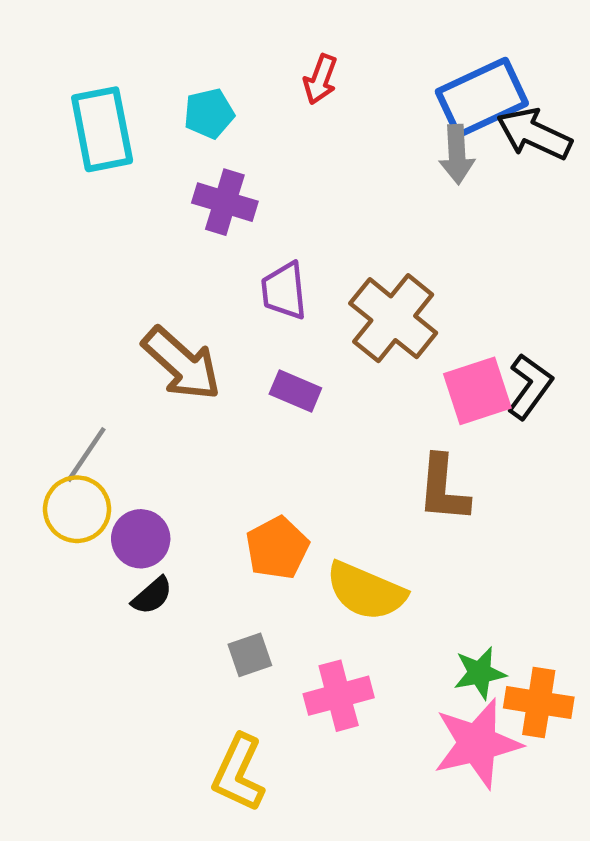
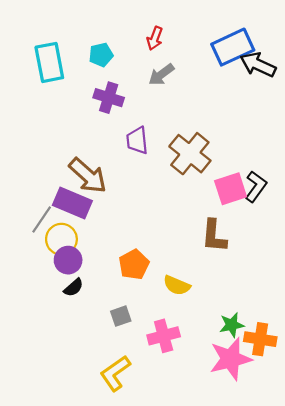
gray arrow: (457, 154) -> (161, 75), moved, turned 56
purple rectangle: (295, 391) -> (72, 203), moved, size x1.6
yellow circle: (77, 509) -> (61, 239), moved
yellow semicircle: (366, 591) -> (177, 285), size x0.7
yellow L-shape: (239, 773) -> (115, 373), turned 30

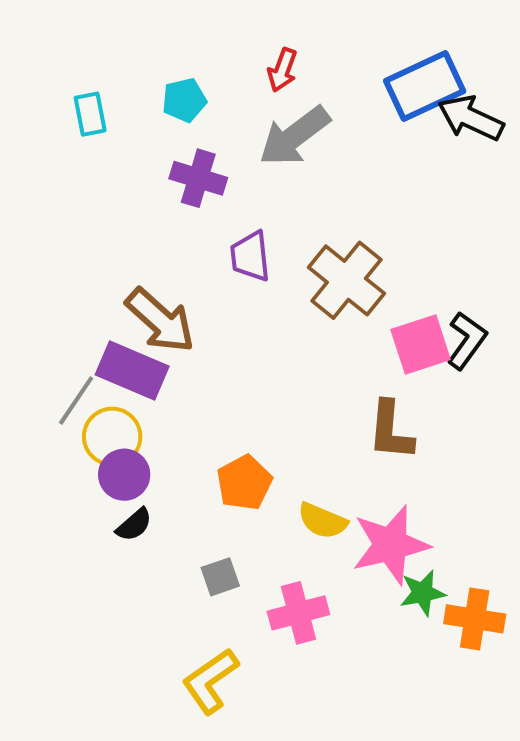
cyan rectangle: (49, 62) -> (90, 114), size x0.6
gray arrow: (161, 75) -> (294, 136), size x1.5
pink star: (231, 359) -> (391, 545), moved

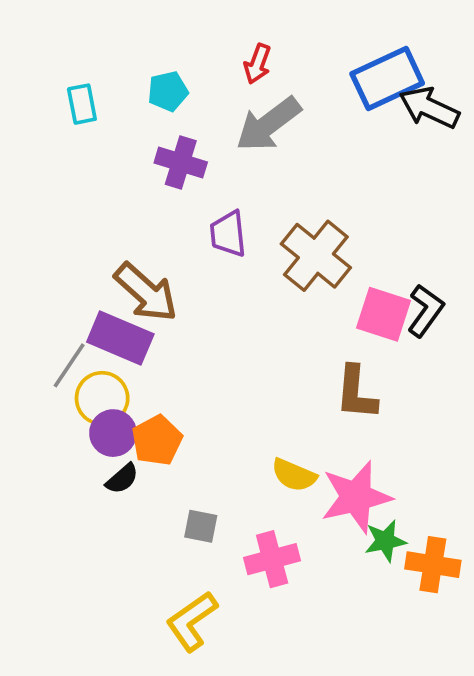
pink square: (421, 344) -> (384, 314), turned 36
orange pentagon: (244, 483) -> (157, 440), moved
gray square: (220, 577) -> (201, 526), turned 30

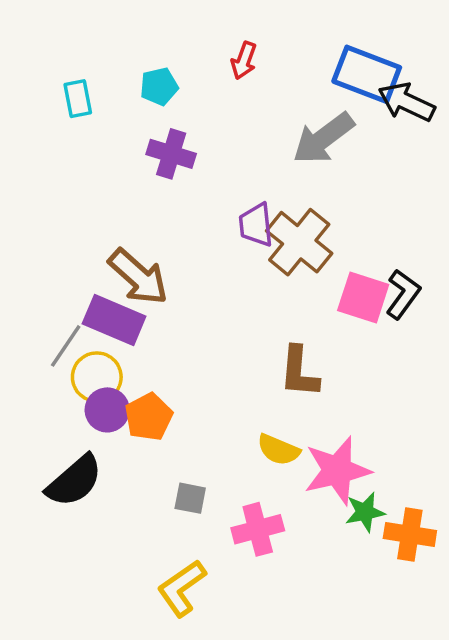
blue rectangle: (387, 78) -> (367, 74), turned 46
gray arrow: (268, 124) -> (323, 138), moved
purple trapezoid: (228, 234) -> (256, 225), moved
brown L-shape: (356, 393) -> (299, 372), moved
black semicircle: (122, 479) -> (74, 481), moved, size x1.8

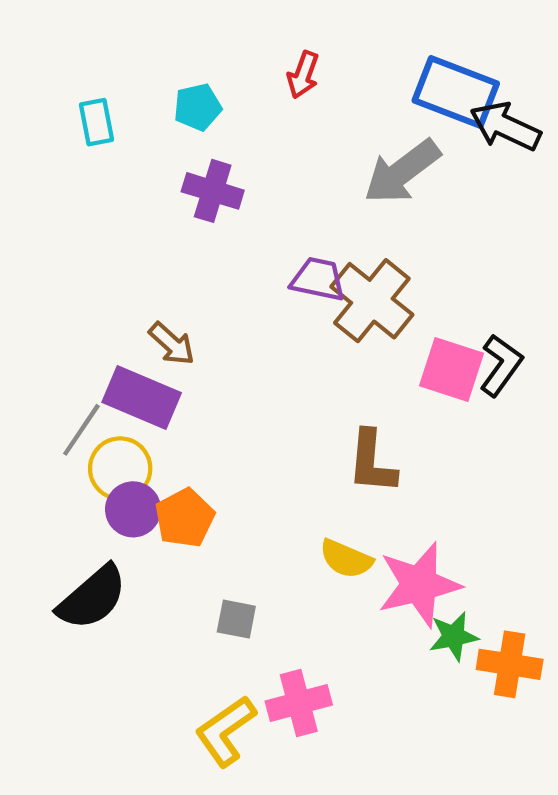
purple trapezoid: (256, 225) -> (318, 279), turned 108
brown arrow: (138, 277) -> (172, 344), size x0.6
pink cross: (258, 529) -> (299, 703), moved

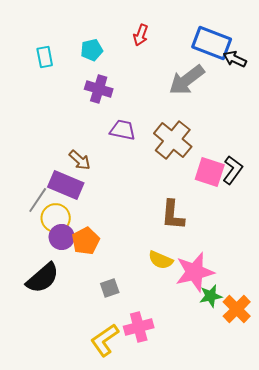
black arrow: (505, 126) -> (235, 59), size x0.7
purple trapezoid: (318, 279) -> (123, 130), moved
gray square: (236, 619) -> (110, 288), turned -30
orange cross: (510, 664) -> (237, 309), turned 36

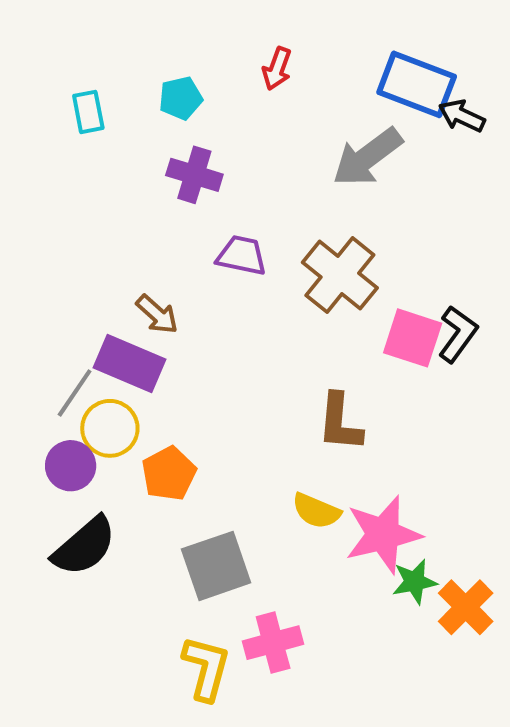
purple circle: (62, 237) -> (71, 466), moved
gray square: (110, 288) -> (216, 566), size x1.8
yellow L-shape: (105, 340) -> (206, 668), turned 140

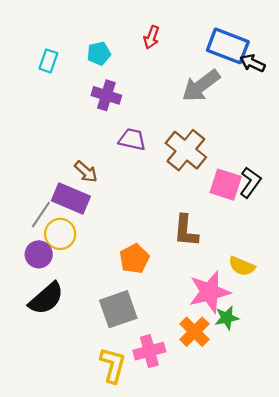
cyan rectangle: (88, 112) -> (48, 61), turned 30
orange pentagon: (169, 474) -> (134, 259), moved
yellow semicircle: (316, 511) -> (242, 266), moved
orange cross: (466, 607) -> (194, 332), moved

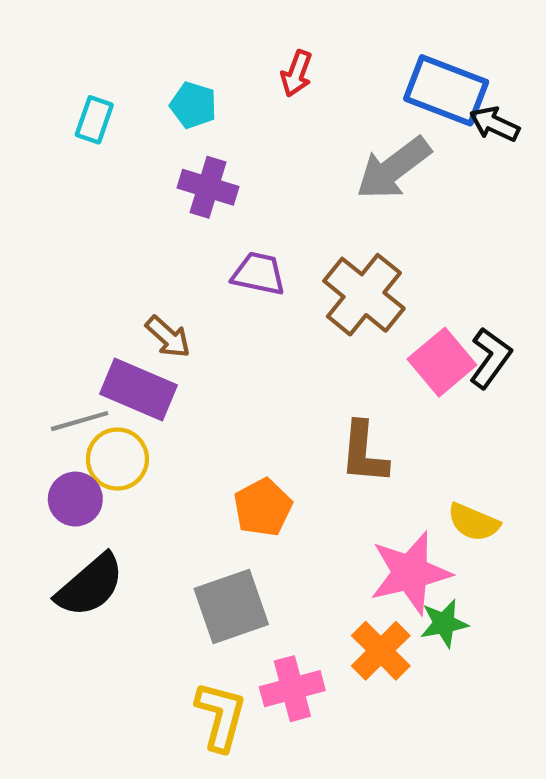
cyan pentagon: (99, 53) -> (193, 105), turned 30
pink square: (226, 185) -> (442, 362), turned 32
gray line: (41, 215) -> (80, 421), turned 40

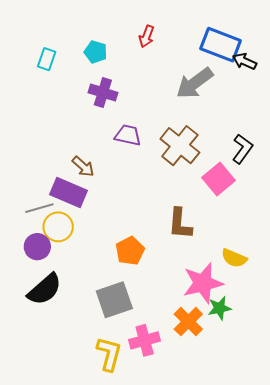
black L-shape: (490, 358) -> (242, 149), moved

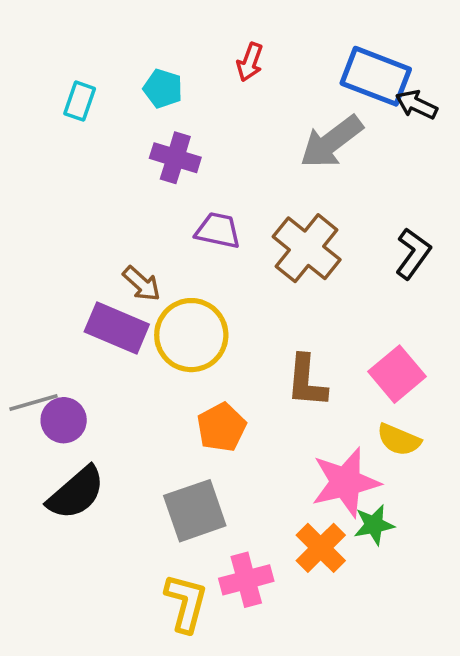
pink square: (218, 179) -> (397, 374), moved
gray line: (39, 208) -> (33, 402), moved
yellow circle: (58, 227) -> (191, 335), moved, size x1.4

